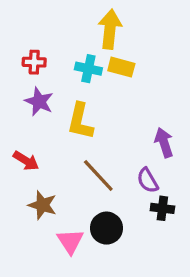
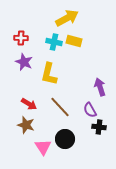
yellow arrow: (110, 29) -> (67, 18), turned 55
red arrow: (26, 161) -> (29, 104), moved

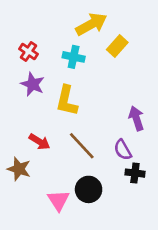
red cross: (21, 38) -> (28, 52), turned 32
yellow rectangle: (74, 41) -> (117, 46), moved, turned -63
brown star: (26, 125) -> (19, 169), moved

